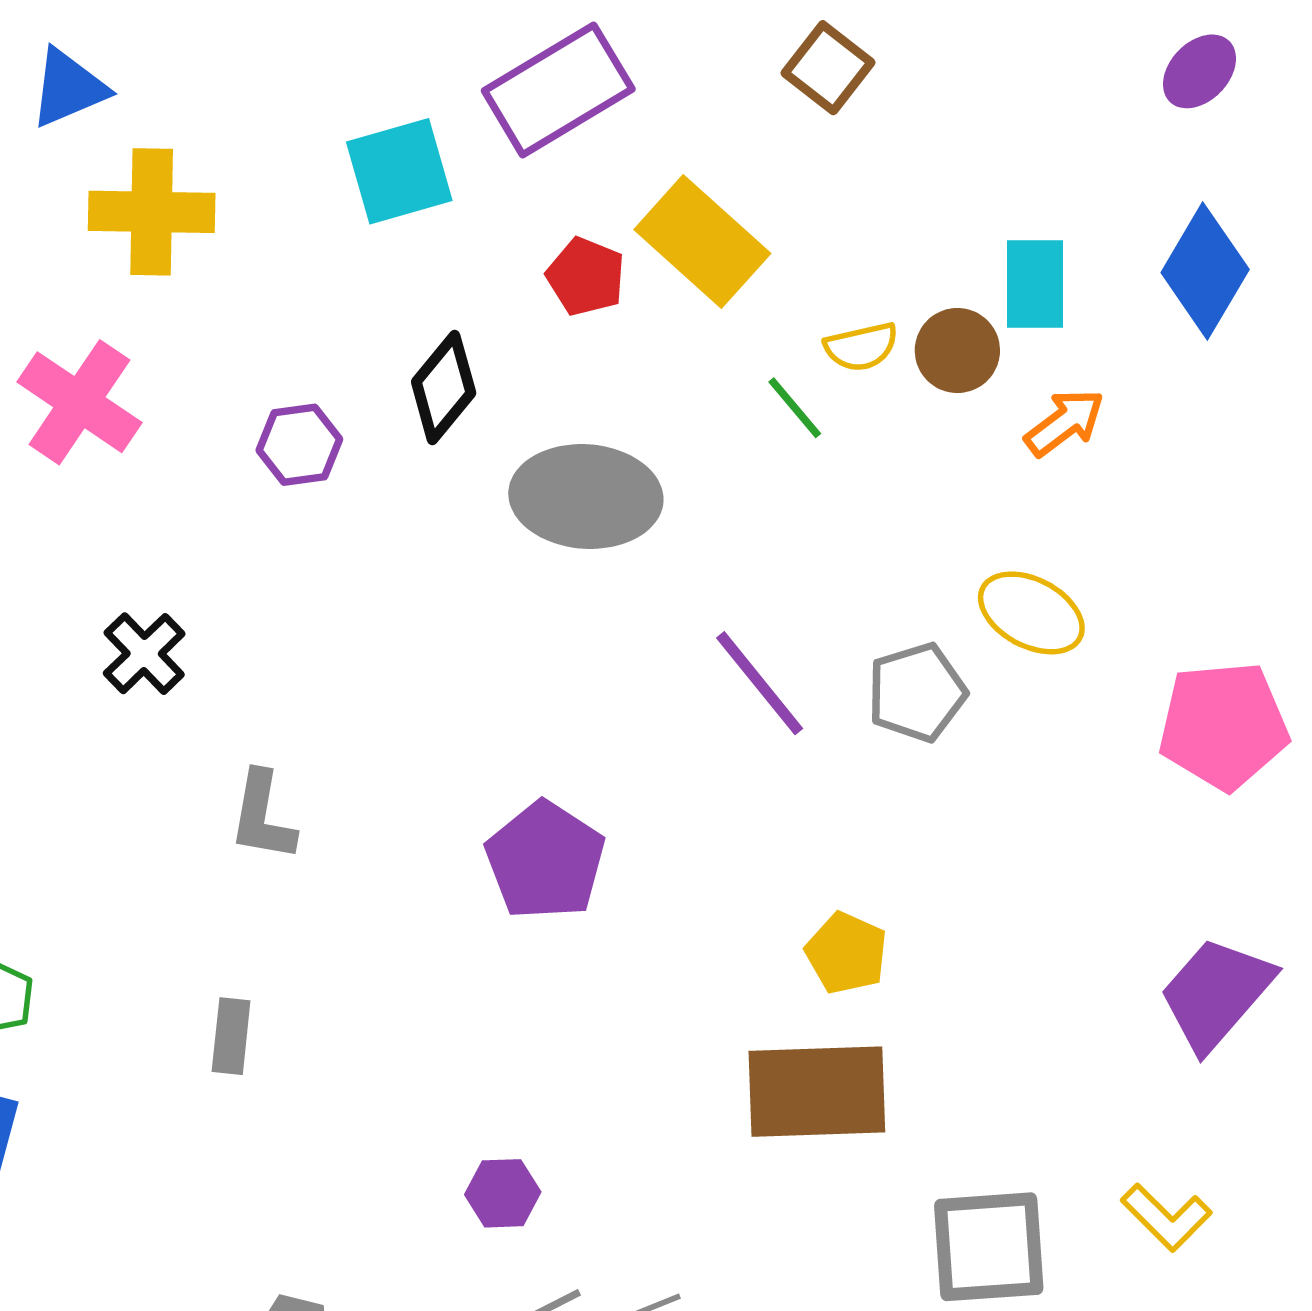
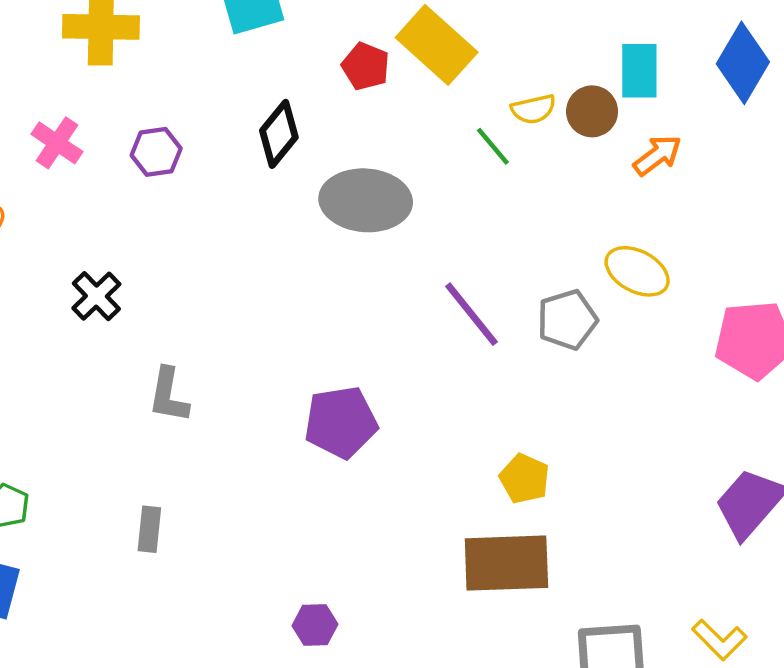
pink cross: (79, 402) -> (57, 143), size x0.7
purple hexagon: (299, 445) -> (156, 152), moved
purple pentagon: (545, 861) -> (341, 422), turned 30

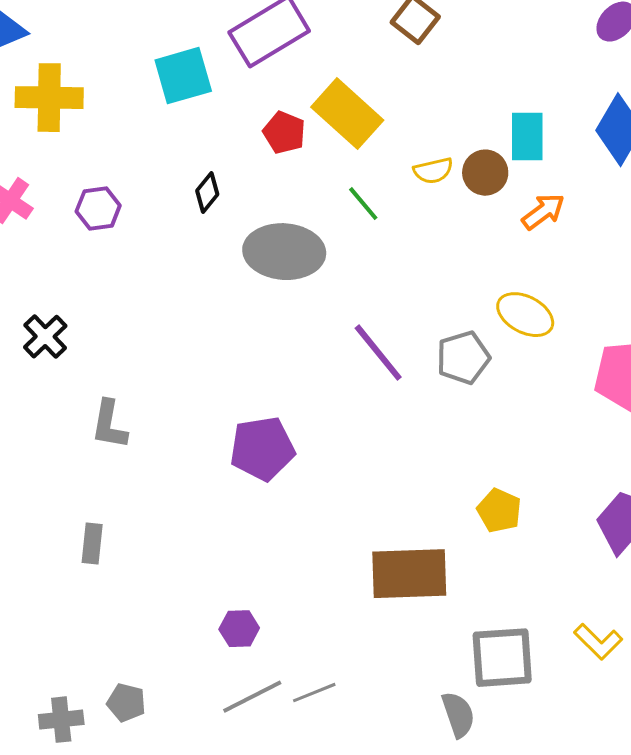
black diamond: (279, 134) -> (207, 193), size x0.7
green line: (493, 146) -> (363, 204), moved
yellow pentagon: (524, 479) -> (499, 511), moved

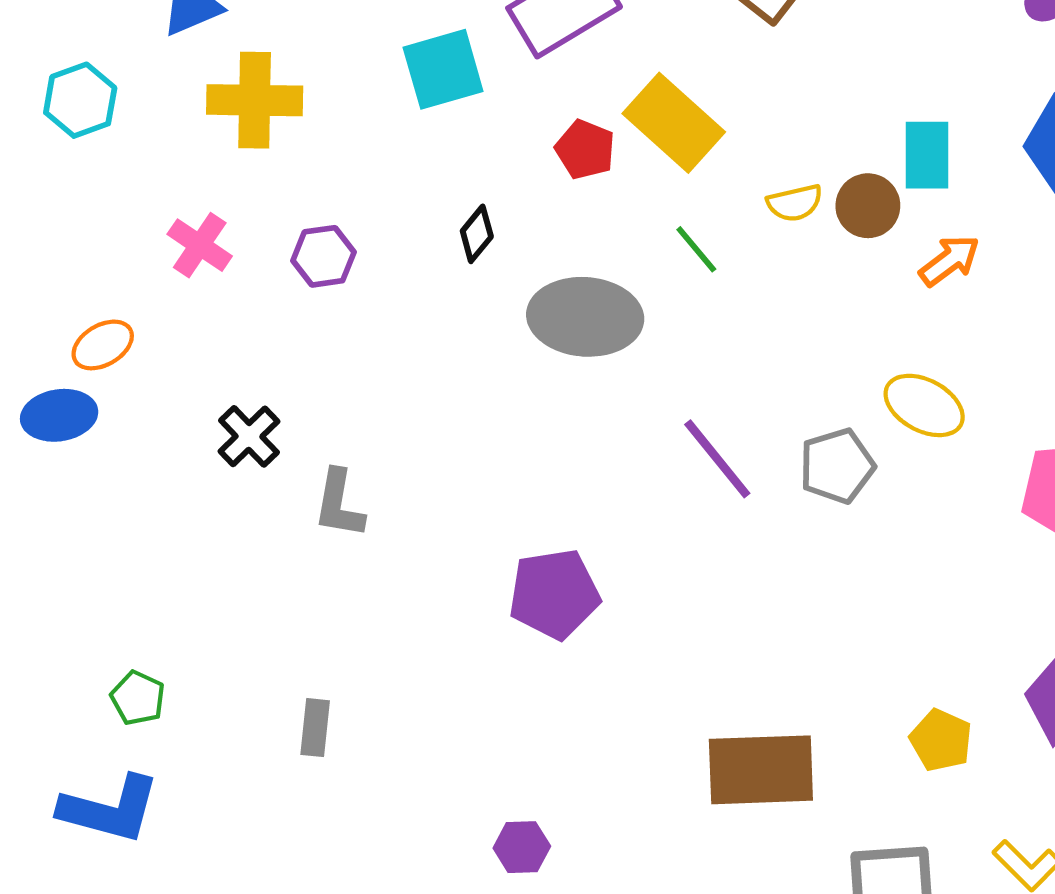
gray L-shape: (109, 425) -> (339, 504), moved
yellow pentagon: (499, 511) -> (941, 740), moved

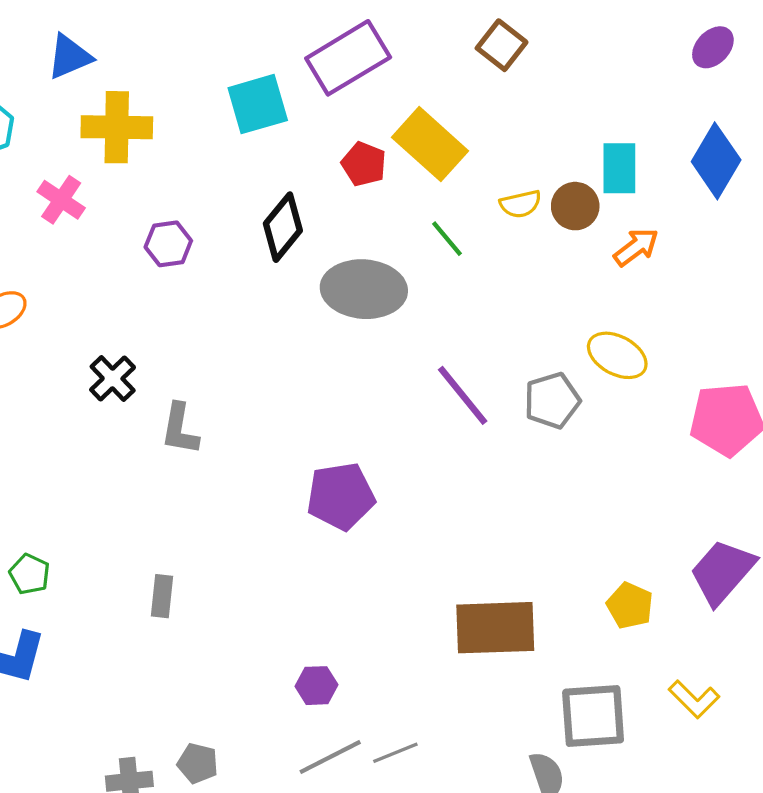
black diamond: (477, 234) -> (283, 227), size x1.6
pink cross: (200, 245) -> (61, 200), moved

